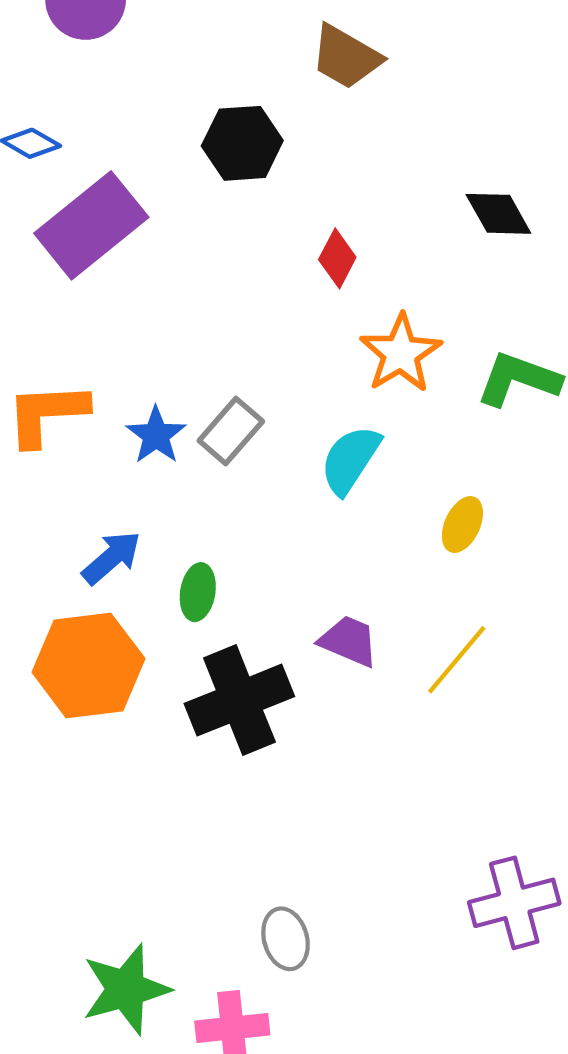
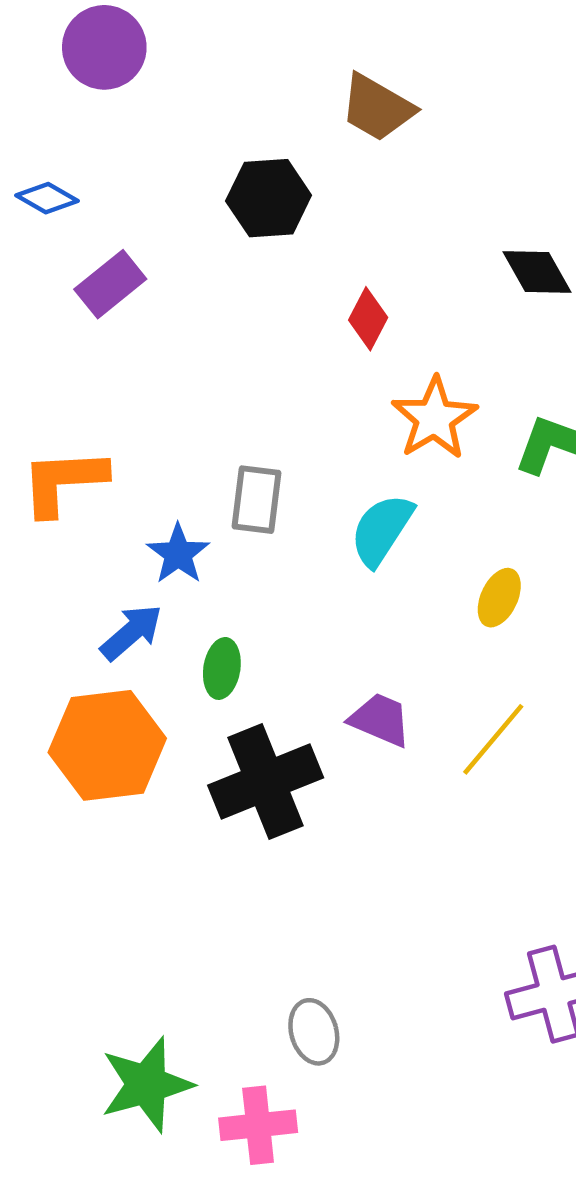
purple rectangle: (91, 225) -> (110, 284), size x0.6
gray rectangle: (231, 431) -> (257, 500), turned -34
blue star: (156, 435) -> (178, 554), moved

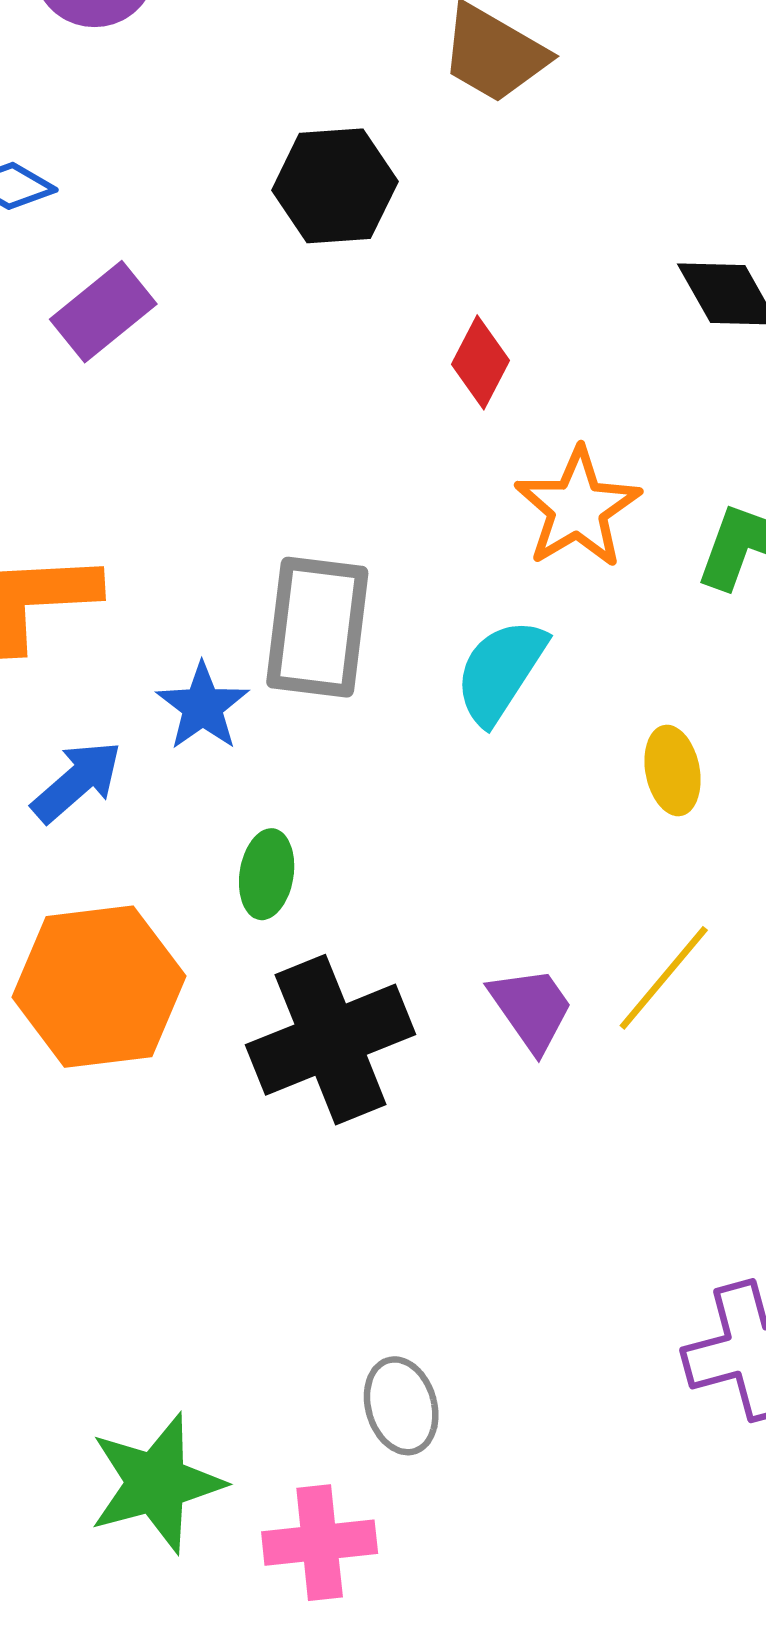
gray rectangle: (257, 500) -> (317, 627), size x1.4
yellow ellipse: (499, 598) -> (673, 770), turned -36
blue arrow: (131, 632) -> (77, 782), moved
purple trapezoid: (380, 720) -> (531, 1009), moved, turned 32

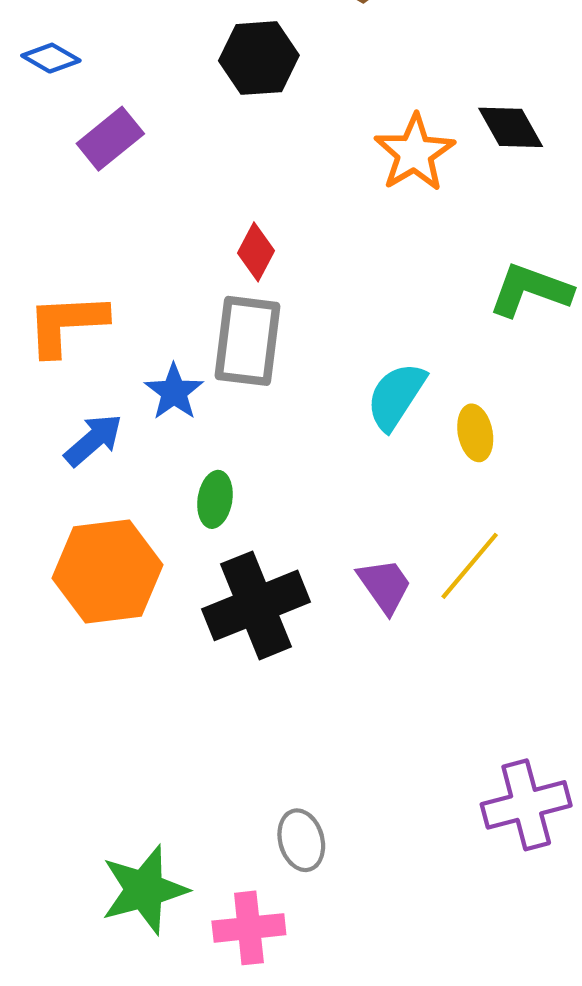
red diamond: (481, 362) -> (256, 252), moved
orange star: (578, 508) -> (414, 153), moved
cyan semicircle: (500, 671) -> (396, 396), moved

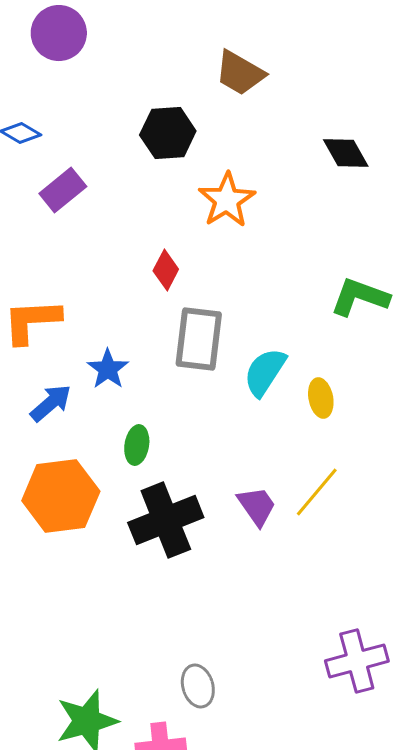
black diamond: (511, 127) -> (346, 153), moved
orange star: (414, 153) -> (227, 200), moved
gray rectangle: (248, 341) -> (199, 339), moved

